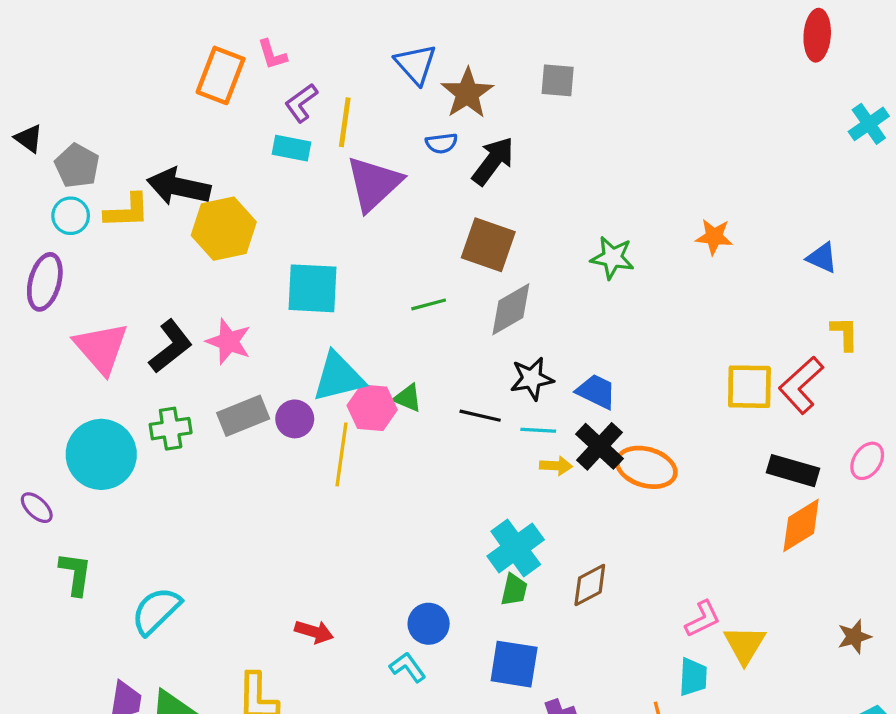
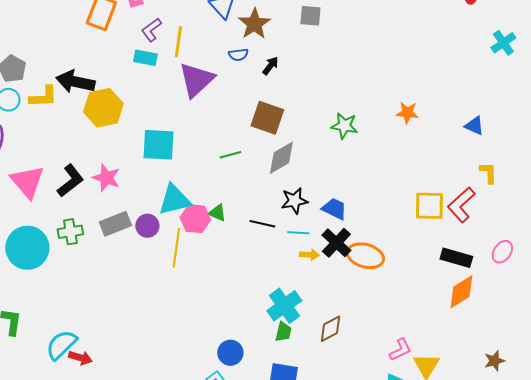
black arrow: (493, 161) -> (270, 66), size x0.6
red arrow: (314, 632) -> (80, 358), moved

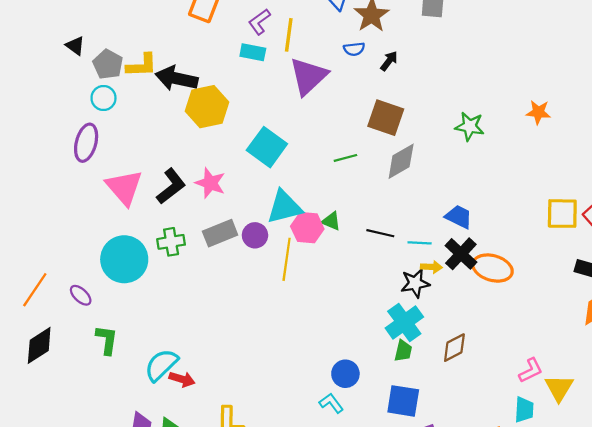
yellow L-shape: (43, 97) -> (142, 65), moved
cyan square: (158, 145) -> (267, 147), turned 33
black star: (294, 201) -> (415, 283), moved

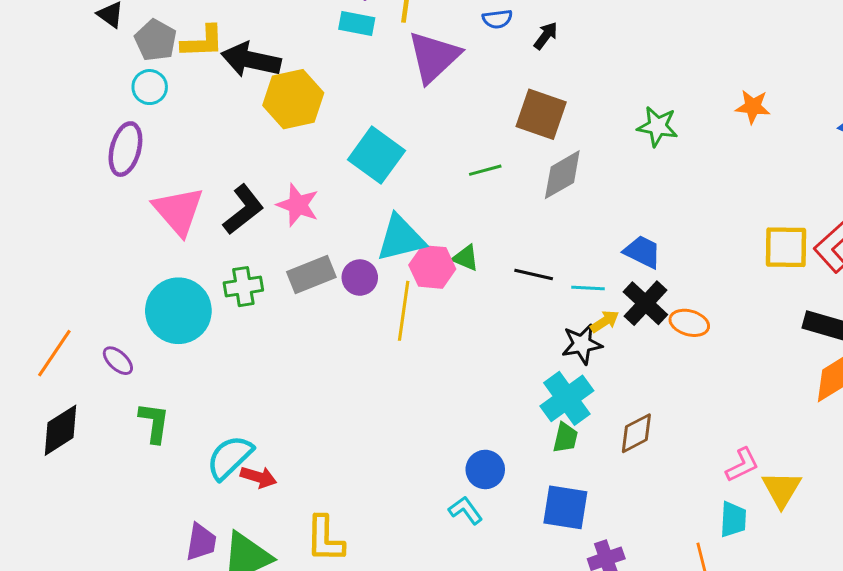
yellow arrow: (432, 267) -> (605, 321), turned -36
orange ellipse: (493, 268) -> (689, 323), size x0.7

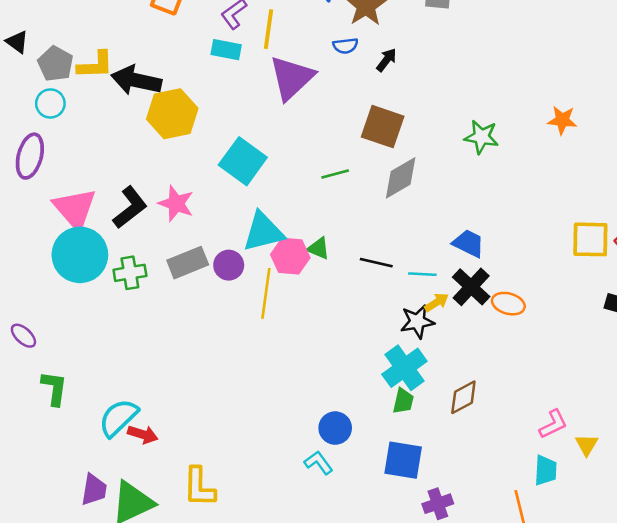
cyan circle: (178, 311) -> (80, 255), moved
yellow triangle: (782, 489) -> (587, 445), size x0.7

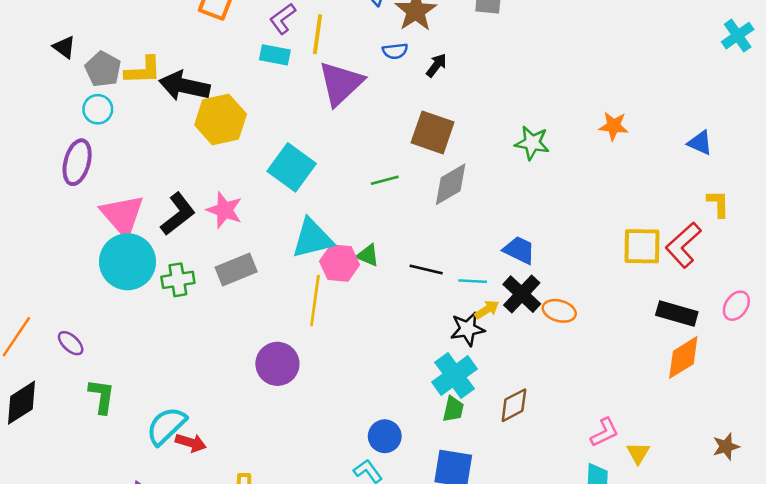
purple circle: (229, 265) -> (277, 364), moved, size x1.4

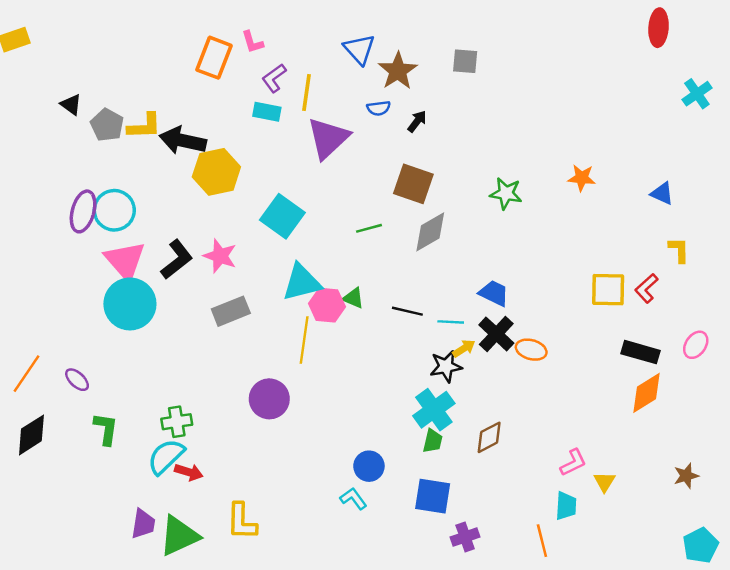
cyan circle: (98, 109) -> (114, 210), moved, size x1.5
red L-shape: (683, 245) -> (647, 288), size x0.7
green cross: (178, 280) -> (177, 422), moved

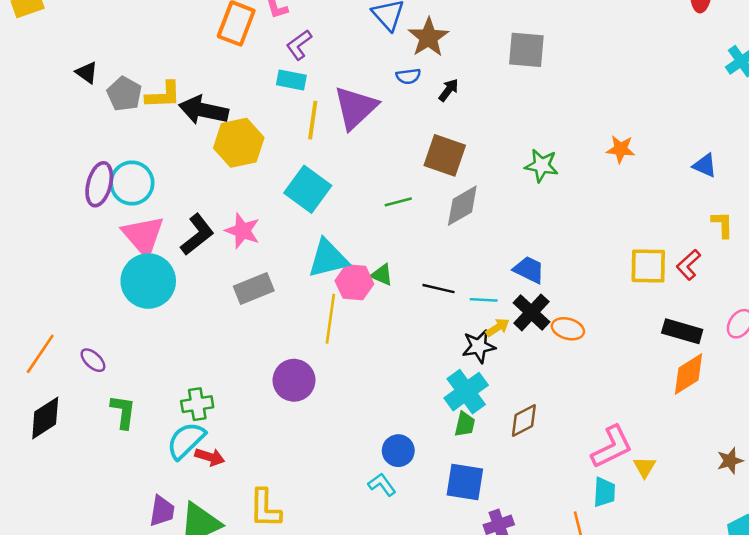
gray square: (465, 61) -> (526, 50), moved, size x1.4
yellow line: (307, 93) -> (313, 120), moved
pink L-shape: (573, 463) -> (612, 447), size x1.5

